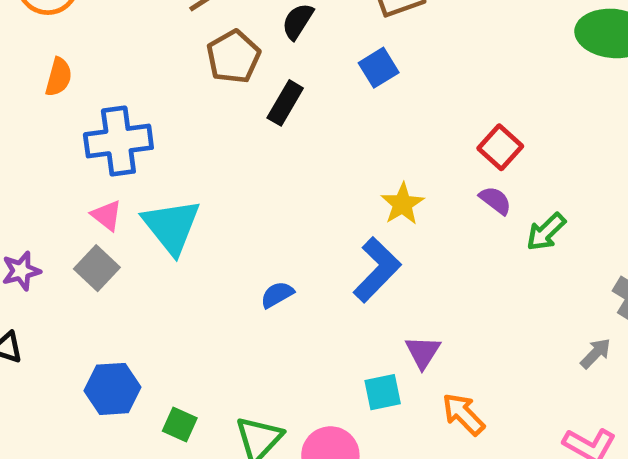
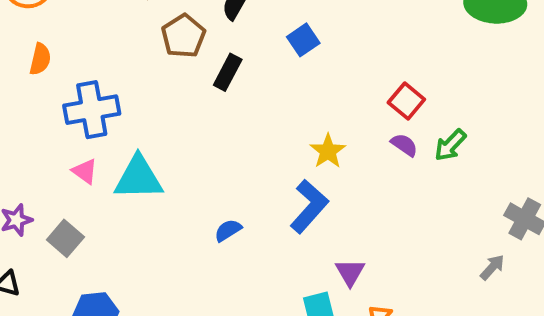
cyan triangle: (171, 226) -> (138, 178), turned -50
green arrow: (546, 232) -> (450, 145), moved
gray square: (97, 268) -> (65, 238), moved

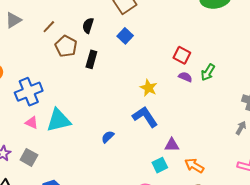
blue L-shape: (309, 206) -> (145, 117), turned -64
purple triangle: (350, 272) -> (172, 145), turned -49

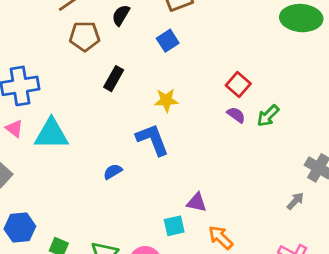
brown pentagon: (66, 46) -> (85, 36), turned 30
black rectangle: (91, 59) -> (114, 79), moved
yellow star: (149, 88) -> (166, 100), moved, turned 30
blue L-shape: (145, 117) -> (152, 140), moved

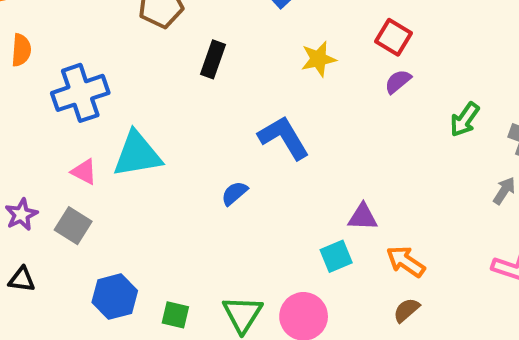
yellow star: (166, 100) -> (318, 59), moved
purple semicircle: (236, 115) -> (398, 82), turned -66
green arrow: (268, 116) -> (465, 120), moved
pink triangle: (14, 129) -> (84, 172), moved

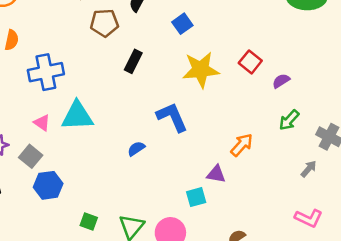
yellow star: (318, 59) -> (201, 70), size x1.6
purple semicircle: (398, 82) -> (281, 81), moved
orange arrow: (406, 261) -> (242, 145), moved, turned 90
blue hexagon: (115, 297) -> (48, 185), moved

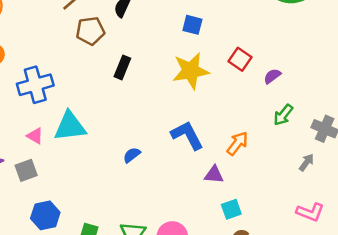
blue square: (182, 24) -> (192, 25), moved, turned -36
blue L-shape: (172, 117) -> (187, 135), moved
gray square: (31, 156) -> (26, 170), turned 35
blue hexagon: (48, 185) -> (45, 215), moved
cyan square: (196, 197) -> (231, 209), moved

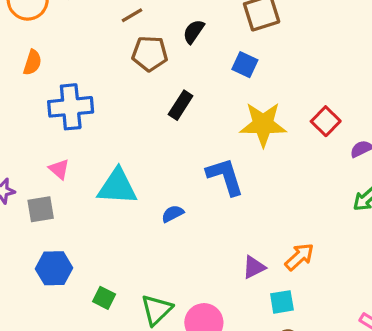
blue square: (192, 25) -> (245, 65), moved
cyan triangle: (70, 126) -> (117, 187), moved
blue L-shape: (187, 135) -> (225, 177), moved
orange arrow: (237, 143) -> (299, 257), moved
purple triangle: (214, 175) -> (254, 267), moved, turned -42

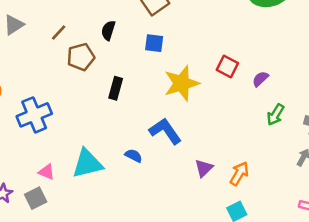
pink triangle: (59, 169) -> (47, 172), moved
blue semicircle: (173, 214) -> (134, 156), moved, turned 72
purple triangle: (254, 267) -> (204, 168), moved

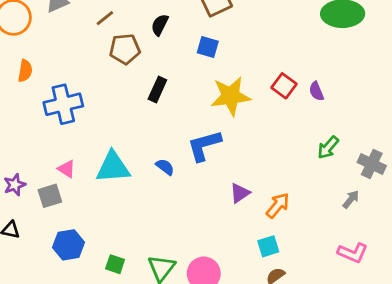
purple semicircle: (260, 79) -> (316, 91), moved, turned -78
blue L-shape: (165, 131) -> (204, 145), turned -80

